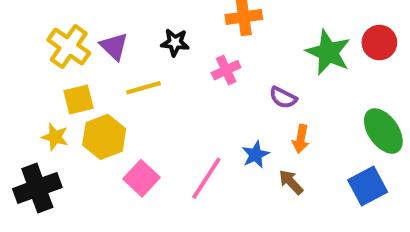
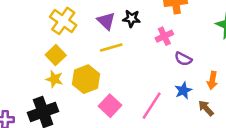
purple triangle: (114, 46) -> (106, 21), moved
purple semicircle: (283, 98) -> (183, 59), moved
yellow square: (79, 100) -> (56, 55), moved, turned -30

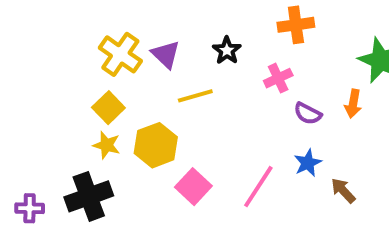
black star: (131, 18) -> (227, 50), turned 30
purple triangle: (106, 21) -> (166, 54), moved
orange arrow: (212, 80) -> (353, 104), moved

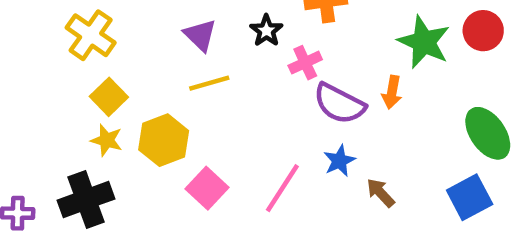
black star: (227, 50) -> (266, 31), moved
yellow cross: (120, 54) -> (91, 35), moved
purple triangle: (166, 54) -> (200, 35), moved
purple semicircle: (308, 114) -> (339, 104), size x1.6

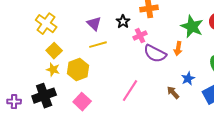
blue star: (339, 161) -> (188, 79), moved
pink square: (207, 188) -> (82, 102), moved

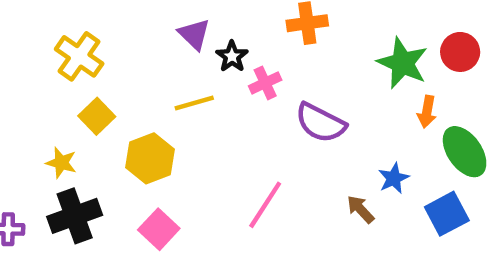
black star: (123, 22) -> (232, 56), moved
purple triangle: (94, 24) -> (194, 34), moved
pink cross: (140, 36) -> (265, 83), moved
orange arrow: (178, 49) -> (427, 112), moved
yellow star: (53, 70) -> (61, 163), moved

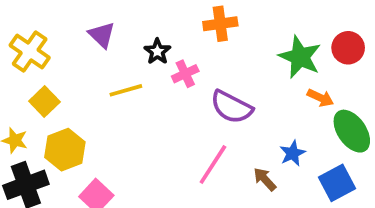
purple triangle: (194, 34) -> (102, 35), moved
orange arrow: (427, 112) -> (320, 98), turned -75
yellow hexagon: (150, 158) -> (65, 150), moved
pink line: (265, 205) -> (213, 164), moved

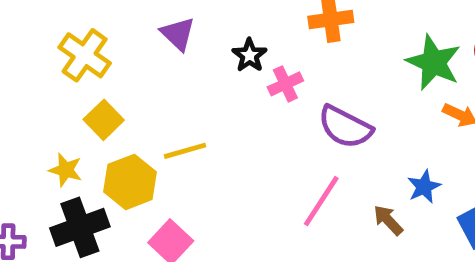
yellow line: (126, 90) -> (185, 151), moved

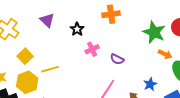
pink cross: (285, 84) -> (92, 49), moved
yellow square: (104, 120) -> (25, 56), moved
purple semicircle: (345, 127) -> (117, 59), size x0.6

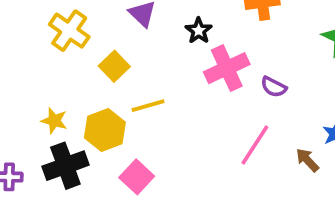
pink cross: (92, 49) -> (227, 68), size x1.6
yellow square: (25, 56) -> (114, 66), moved

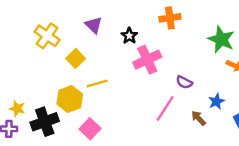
purple semicircle: (274, 87) -> (184, 82), moved
yellow star: (54, 121) -> (17, 109), moved

